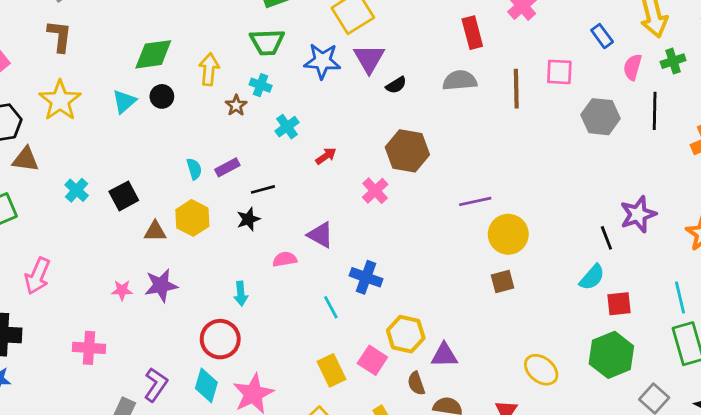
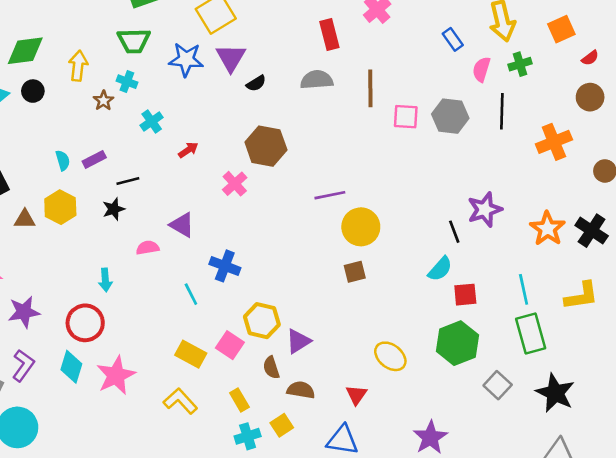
pink square: (559, 72) -> (406, 117), moved
purple star: (161, 285) -> (24, 312), moved
purple triangle: (444, 355) -> (298, 341), turned -32
yellow rectangle: (331, 370) -> (191, 354), turned -36

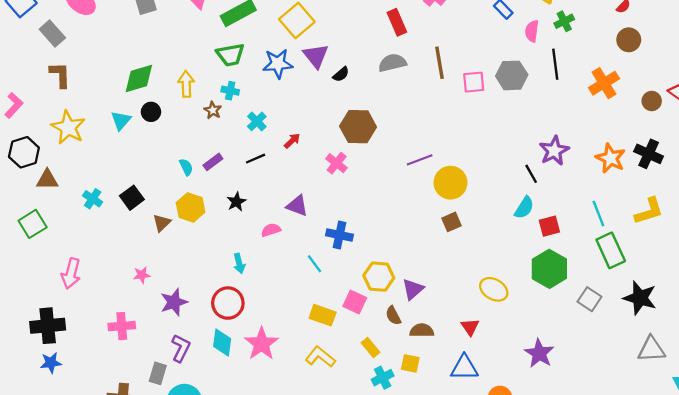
black line: (128, 181) -> (256, 159), moved
brown triangle: (25, 219) -> (162, 223), turned -36
yellow square: (282, 425) -> (410, 363), turned -36

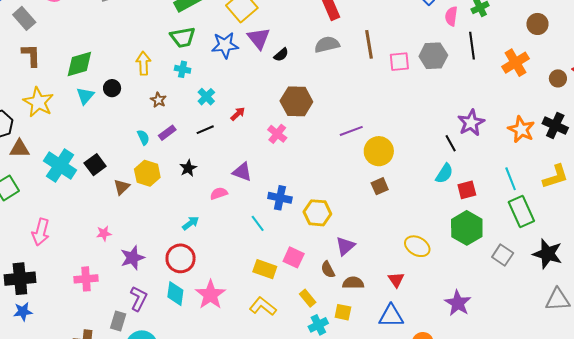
green diamond: (139, 78) -> (79, 64), moved
brown star: (213, 110) -> (158, 100), moved
cyan cross: (93, 199) -> (60, 166), size x1.8
cyan arrow: (239, 263) -> (191, 223), turned -114
yellow hexagon: (379, 277) -> (317, 213), moved

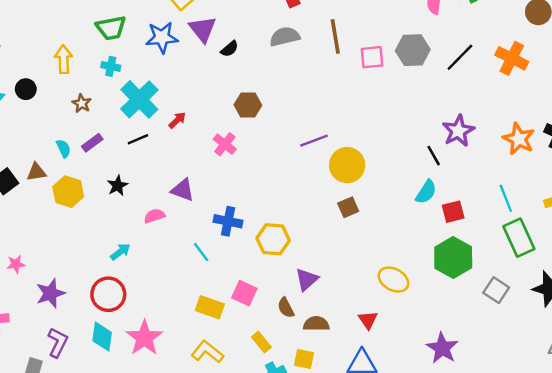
black line: (472, 46) -> (460, 57), moved, turned 52
orange cross: (515, 63) -> (512, 58), turned -32
cyan cross: (206, 97) -> (139, 99), size x1.8
brown hexagon: (296, 101) -> (248, 105), size x0.7
brown triangle: (122, 187) -> (36, 172), moved, turned 36

